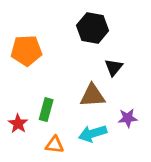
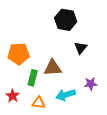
orange pentagon: (26, 50) -> (19, 54), moved
brown triangle: (93, 95) -> (53, 68), moved
red star: (18, 124) -> (13, 96), moved

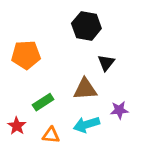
orange pentagon: (19, 54) -> (26, 55), moved
brown triangle: (53, 68) -> (85, 89), moved
green rectangle: (33, 78) -> (43, 102), turned 42

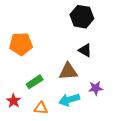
black hexagon: (86, 26) -> (82, 17), moved
black triangle: (106, 63) -> (85, 50), turned -40

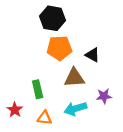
black hexagon: (82, 17) -> (52, 18), moved
orange pentagon: (21, 44) -> (59, 48), moved
green rectangle: (35, 82) -> (38, 89), turned -70

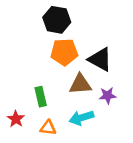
black triangle: (93, 55) -> (100, 59), size x1.5
purple star: (104, 96) -> (108, 95), moved

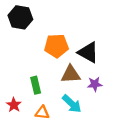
black hexagon: (57, 20) -> (20, 17), moved
cyan arrow: (82, 118) -> (72, 104), turned -120

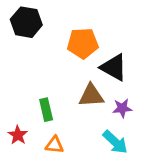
orange pentagon: (56, 46) -> (83, 43), moved
cyan arrow: (72, 104) -> (115, 142), moved

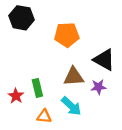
black triangle: (114, 67) -> (104, 60), moved
red star: (18, 135) -> (16, 96), moved
cyan arrow: (115, 142) -> (71, 106), moved

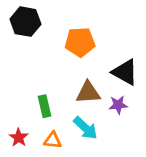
red star: (16, 96) -> (19, 138), moved

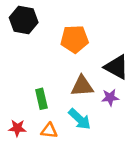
red star: (19, 138) -> (17, 128), turned -30

